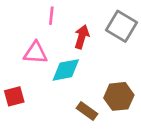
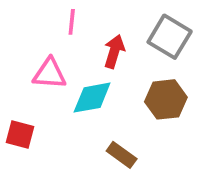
red square: (14, 96) -> (20, 135), turned 30
brown hexagon: (119, 96) -> (166, 99), moved

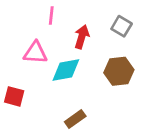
gray square: (170, 37) -> (122, 26), size x0.7
brown rectangle: (122, 155) -> (75, 119), moved, turned -72

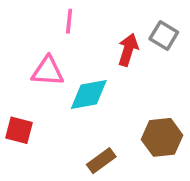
red arrow: (82, 37) -> (128, 50), moved
brown hexagon: (119, 71) -> (162, 137), moved

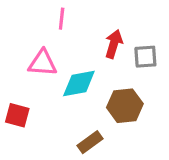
gray square: (164, 35) -> (145, 57), moved, turned -35
brown hexagon: (162, 137) -> (125, 106), moved

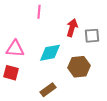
pink triangle: (43, 63) -> (15, 49), moved
brown rectangle: (90, 142) -> (48, 90), moved

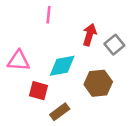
gray square: (92, 36) -> (114, 45), turned -35
red square: (11, 73) -> (39, 91), moved

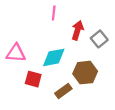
pink line: (48, 15) -> (54, 13), moved
brown rectangle: (60, 112) -> (63, 91), moved

